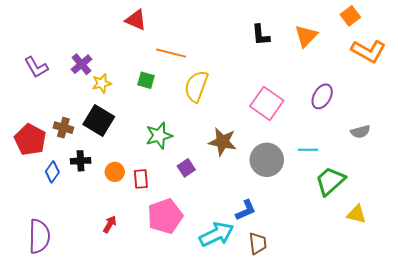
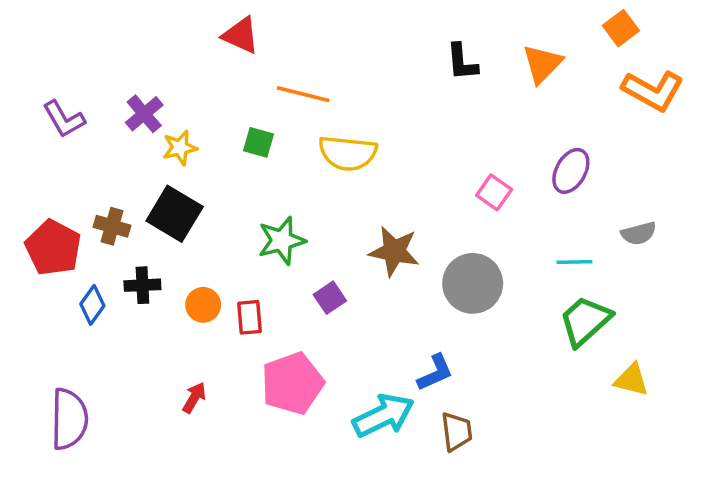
yellow semicircle: (196, 86) -> (348, 153), turned -104
pink square: (267, 103) -> (494, 192), moved, size x0.6
cyan line: (308, 150) -> (574, 262), moved

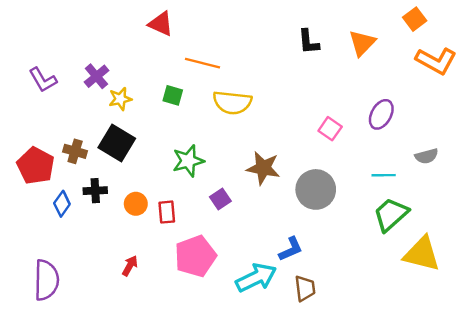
yellow triangle: (632, 380) -> (422, 254), size x1.6

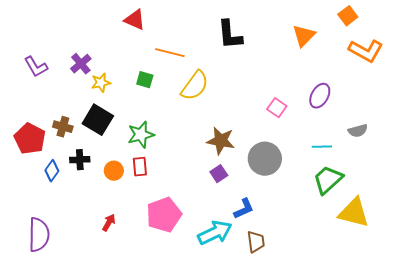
black L-shape: (309, 42) -> (230, 35), moved, size x1.4
yellow semicircle: (232, 102) -> (195, 86), turned -60
green star: (188, 161) -> (141, 135), moved
purple square: (220, 199) -> (219, 174), moved
red rectangle: (167, 212) -> (140, 167), moved

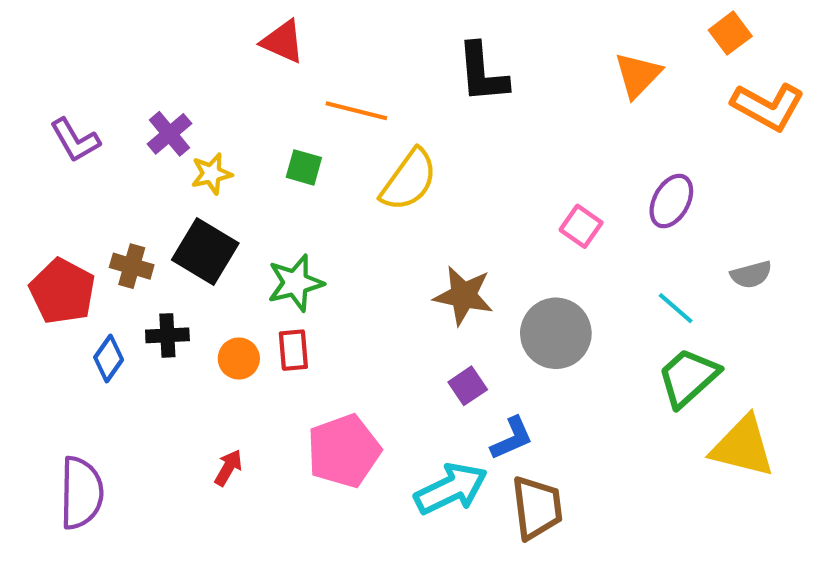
cyan line: (322, 147) -> (676, 308), turned 42
purple square: (219, 174) -> (468, 386), moved
brown trapezoid: (256, 242) -> (537, 508), size x1.4

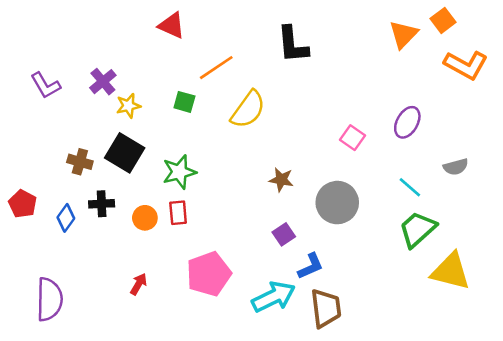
orange triangle: (638, 75) -> (403, 34), moved
orange line: (356, 111) -> (216, 68), turned -48
red pentagon: (62, 291) -> (23, 204), moved, size x0.7
brown star: (463, 296) -> (281, 180), size x0.7

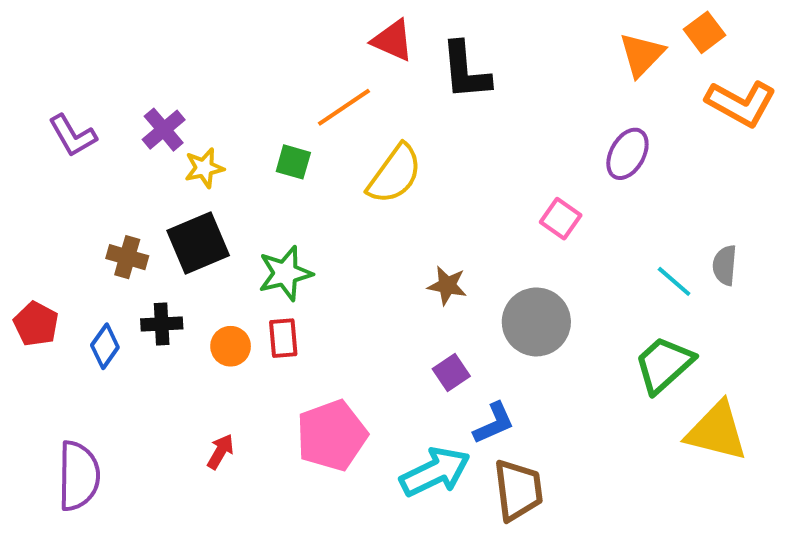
red triangle: (172, 25) -> (393, 40), moved
purple ellipse: (407, 122) -> (627, 154), moved
black square: (125, 153) -> (198, 243), turned 36
gray semicircle: (456, 167) -> (725, 265), turned 110
cyan line: (410, 187) -> (674, 281), moved

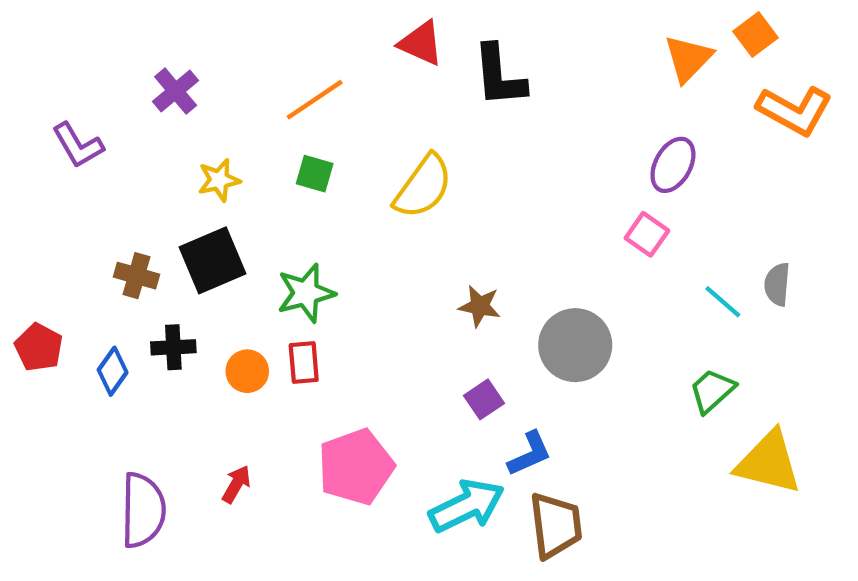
orange line: (344, 107) -> (315, 100), moved
purple cross: (164, 130) -> (176, 91), moved
pink square: (561, 219) -> (647, 234), moved
green trapezoid: (664, 364) -> (712, 391), size x0.7
purple semicircle: (79, 476) -> (143, 510), moved

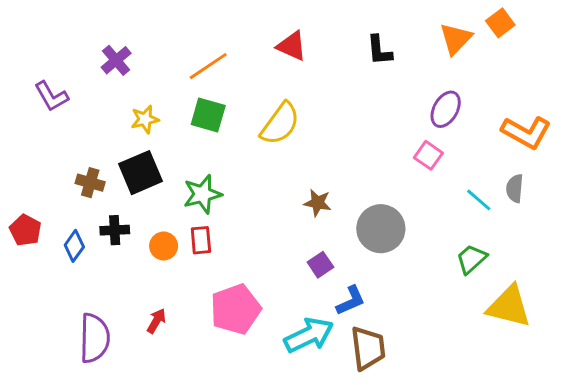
red triangle: (421, 43) -> (292, 46), moved
black L-shape: (499, 76) -> (379, 50), moved, size x0.7
orange L-shape: (795, 111) -> (526, 132), moved
green square: (315, 174) -> (208, 115), size x1.4

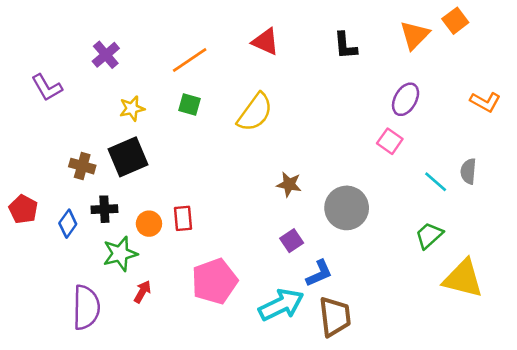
green square: (208, 115) -> (190, 105), size x0.7
orange L-shape: (526, 132) -> (485, 102), moved, size x0.7
green star: (202, 194) -> (120, 254), moved

